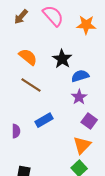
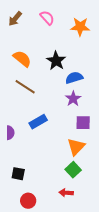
pink semicircle: (53, 16) -> (47, 18), size x0.7
purple square: (89, 121) -> (83, 123), turned -35

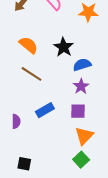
purple square: (83, 123) -> (78, 111), moved

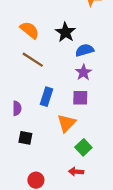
blue rectangle: (45, 110) -> (46, 97), turned -42
orange triangle: (84, 136) -> (67, 123), moved
black square: (24, 164) -> (25, 138), moved

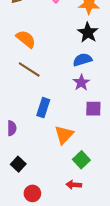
black star: (66, 32) -> (88, 33), moved
purple square: (80, 98) -> (93, 109), moved
purple semicircle: (17, 108) -> (12, 128), moved
black square: (25, 138) -> (18, 164), moved, turned 32

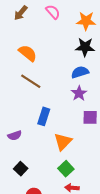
black star: (88, 33) -> (85, 47), turned -30
purple semicircle: (12, 128) -> (15, 136), turned 72
green square: (81, 160) -> (66, 169), moved

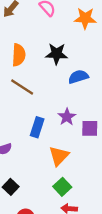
black star: (85, 47) -> (57, 54), moved
orange semicircle: (28, 53) -> (19, 55), turned 54
purple star: (79, 93) -> (67, 117), moved

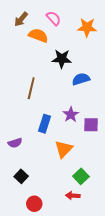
orange semicircle: (19, 55) -> (38, 35), moved, turned -72
brown line: (22, 87) -> (31, 88), turned 70
green square: (62, 187) -> (81, 176), moved

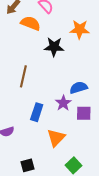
orange star: (87, 27) -> (80, 29), moved
blue semicircle: (81, 79) -> (79, 88), moved
black square: (21, 176) -> (27, 165), moved, turned 32

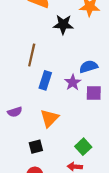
blue rectangle: (37, 112) -> (45, 80), moved
orange triangle: (56, 138) -> (50, 118), moved

